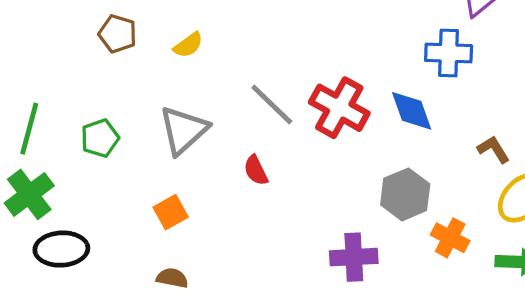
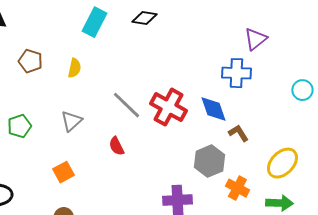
yellow semicircle: (188, 45) -> (74, 68), turned -42
gray triangle: (183, 130) -> (71, 121), size x0.7
brown L-shape: (494, 149) -> (238, 133), moved

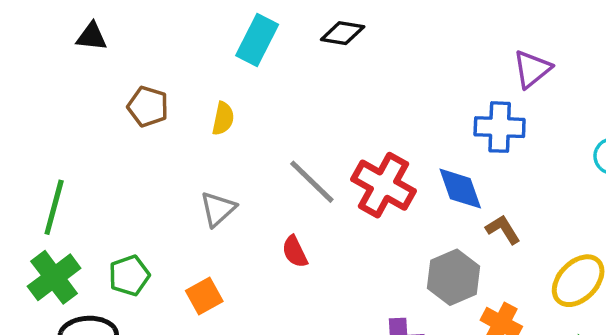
green pentagon: (19, 126) -> (129, 276), moved

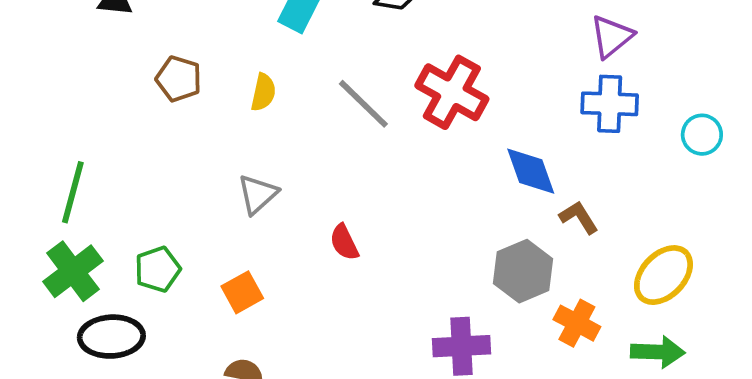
blue cross: (500, 127) -> (610, 104), moved
gray line: (312, 182) -> (363, 104), moved
red cross: (384, 185) -> (452, 92), moved

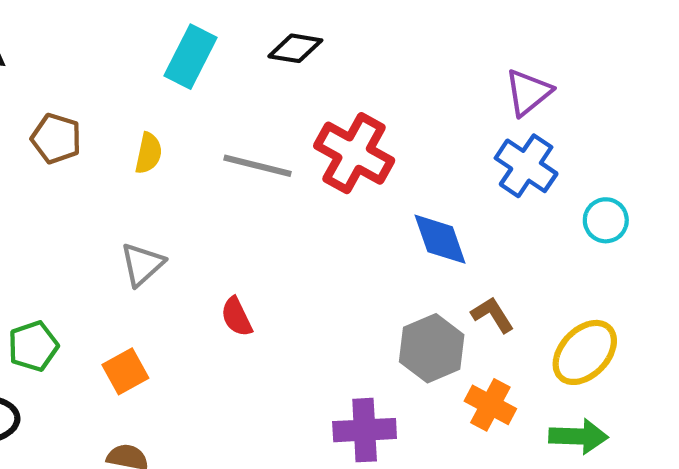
gray line: (363, 104) -> (258, 166), turned -30
blue cross: (610, 104) -> (526, 166), turned 32
cyan circle: (702, 135) -> (606, 220), moved
brown L-shape: (579, 217) -> (493, 315), moved

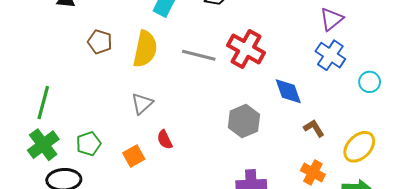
yellow semicircle: (148, 153) -> (145, 49), size x1.8
red semicircle: (237, 317) -> (165, 140), moved
gray hexagon: (432, 348) -> (244, 121), moved

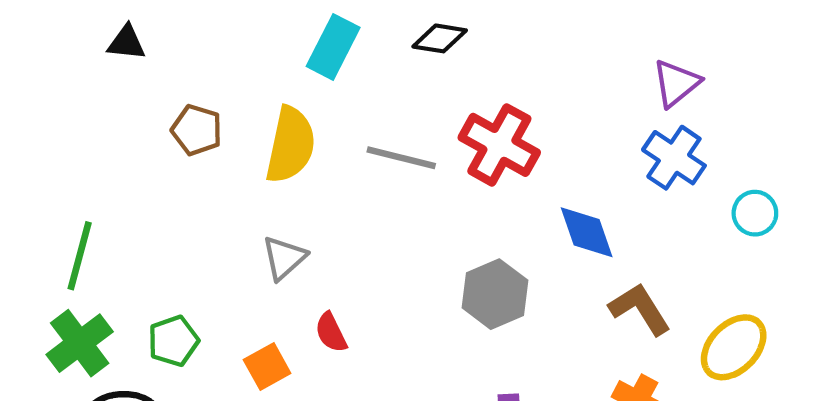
brown L-shape: (314, 128) -> (640, 309), size x1.4

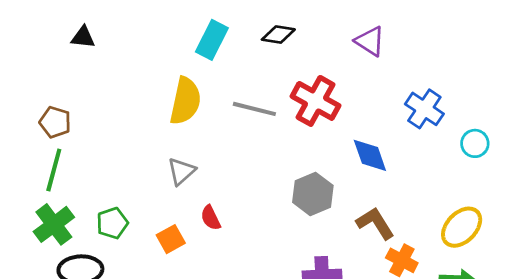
purple triangle: (676, 83) -> (370, 41), moved, turned -48
brown pentagon: (197, 130) -> (55, 122), moved
brown L-shape: (640, 309) -> (375, 223), moved

